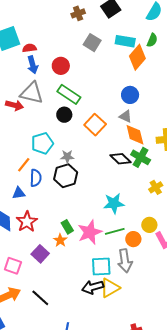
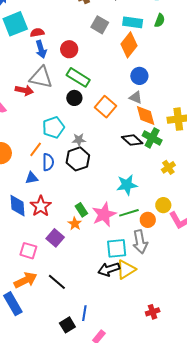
orange diamond: (137, 57) -> (129, 45), moved

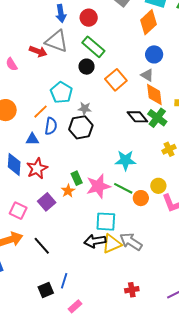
cyan pentagon: (53, 127) -> (61, 92), turned -30
green line: (129, 213) -> (123, 188), turned 36
gray arrow: (140, 242) -> (131, 242), moved, turned 125

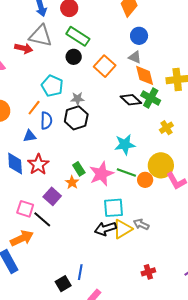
yellow circle: (158, 186) -> (161, 165), size x1.6
gray arrow: (131, 242) -> (141, 224), size x0.7
black line: (42, 246) -> (42, 219), moved

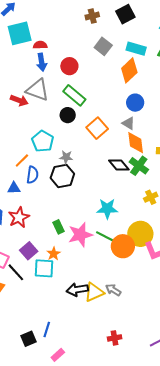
orange circle: (145, 180) -> (123, 246), size x1.5
orange star: (72, 182) -> (54, 254), moved
cyan square: (114, 208) -> (44, 268), moved

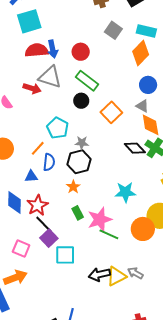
red semicircle: (40, 45) -> (37, 50), moved, size x1.6
green line: (105, 237) -> (109, 234), moved
orange star: (54, 254) -> (73, 187), moved
black line: (16, 272) -> (44, 224), moved

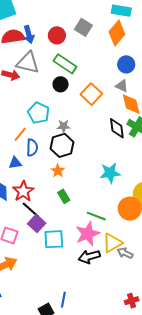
gray square: (113, 30) -> (83, 27), moved
black diamond: (135, 148) -> (117, 128), turned 40
pink star: (100, 220) -> (88, 234), moved
yellow triangle: (116, 276) -> (112, 243), moved

